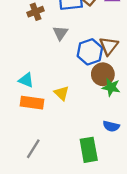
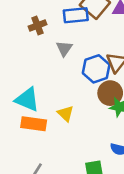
cyan triangle: (26, 80) -> (27, 99), size x1.5

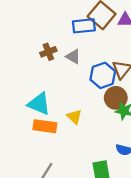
brown cross: (37, 25) -> (48, 52), moved
gray triangle: (64, 48) -> (73, 57), turned -35

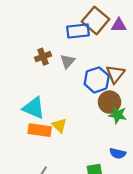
gray triangle: (73, 57) -> (68, 61), turned 42
yellow triangle: (74, 117) -> (59, 125), moved

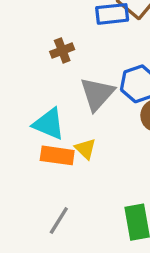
gray triangle: (68, 61) -> (97, 94), moved, size x1.6

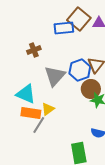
yellow triangle: (85, 149) -> (48, 109), turned 40
gray line: (59, 220) -> (39, 125), moved

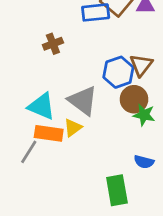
gray triangle: (55, 76) -> (83, 101), moved, turned -35
gray line: (39, 125) -> (29, 152), moved

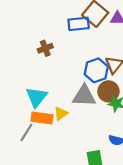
gray triangle: (83, 101) -> (84, 96), moved, turned -35
cyan triangle: (42, 106) -> (36, 97), turned 45

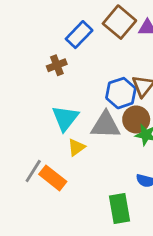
blue rectangle: (79, 24) -> (79, 35), moved, turned -40
cyan triangle: (36, 97) -> (65, 118), moved
orange rectangle: (42, 118) -> (53, 178), moved, turned 30

